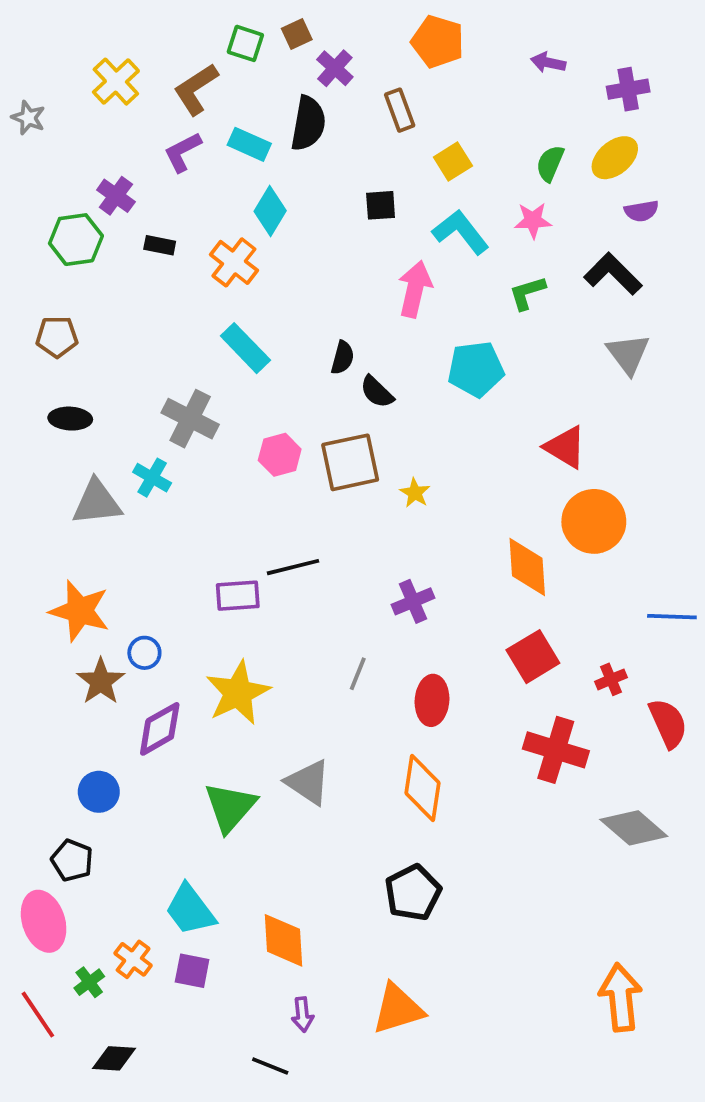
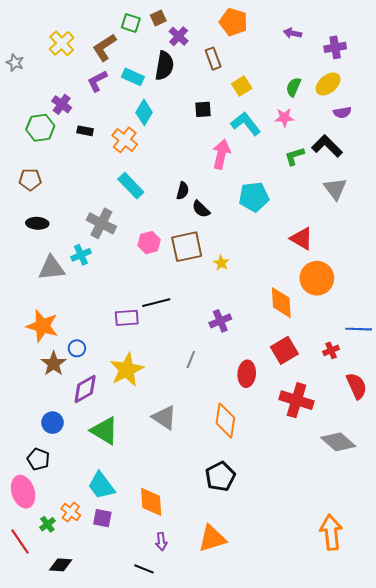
green L-shape: (527, 293) -> (294, 156), moved
cyan cross: (152, 478) -> (81, 255), turned 36
red cross: (611, 679) -> (331, 350), moved
red ellipse: (432, 700) -> (247, 374), moved
green triangle: (230, 807) -> (104, 431), moved, turned -40

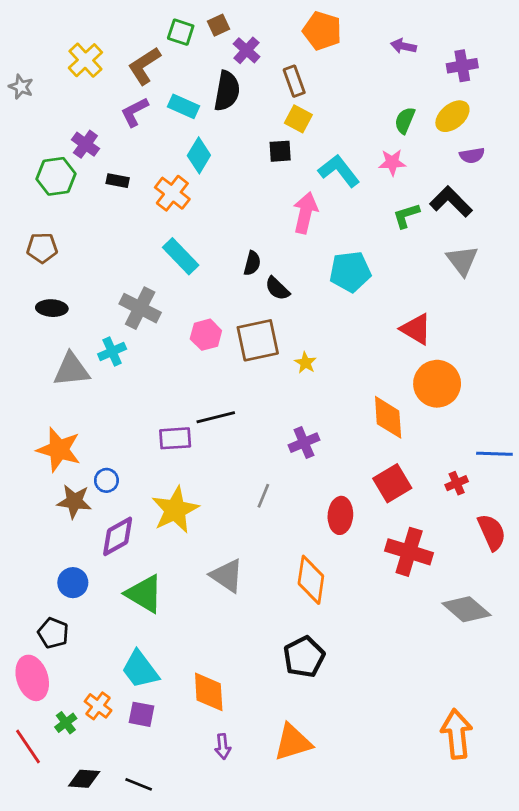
yellow square: (242, 86) -> (298, 119), moved, turned -30
brown star: (54, 364) -> (74, 501), turned -30
black line: (144, 569) -> (139, 784), moved

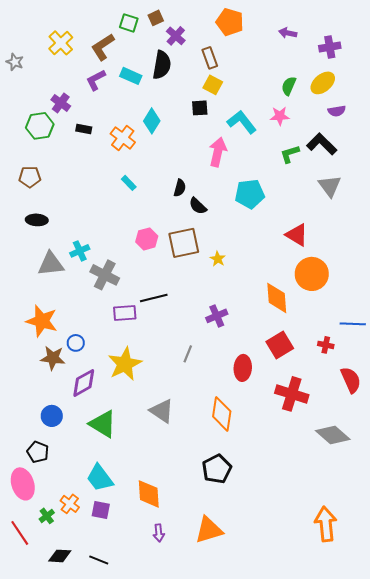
cyan diamond: (199, 155) -> (152, 121), moved
cyan rectangle: (181, 256) -> (129, 183), size x0.6
gray cross: (140, 308) -> (105, 275), moved
red cross: (457, 483) -> (326, 345), turned 35

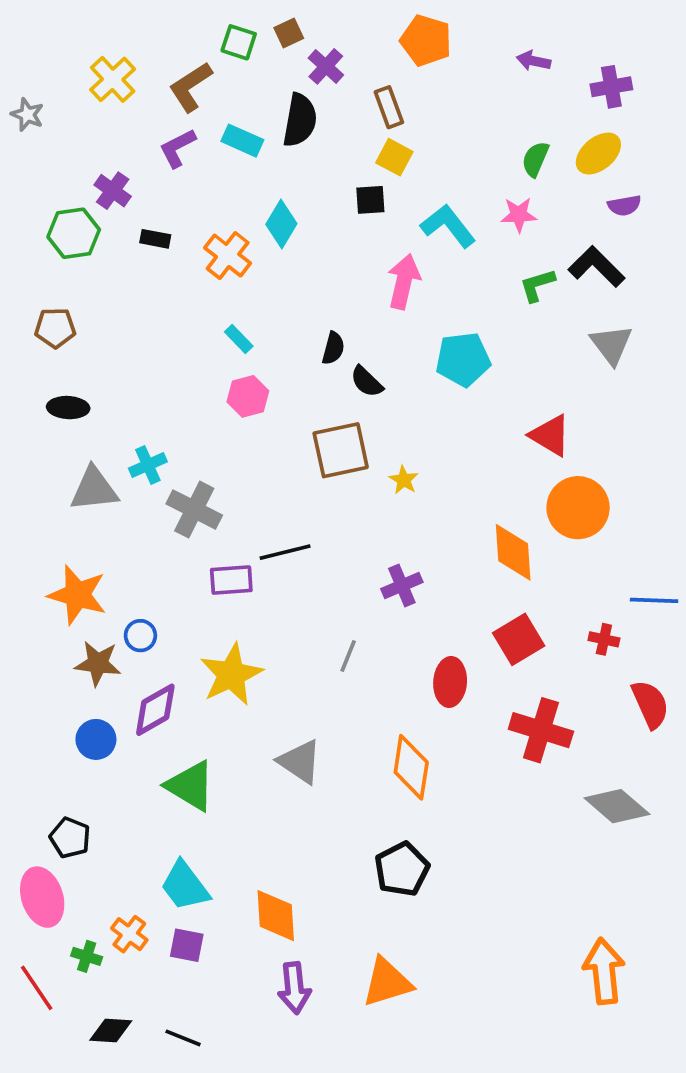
pink hexagon: (147, 239) -> (248, 396), moved
blue circle: (52, 416) -> (96, 739), moved
green cross: (47, 516) -> (87, 956), turned -35
purple arrow: (159, 533) -> (294, 988), size x1.5

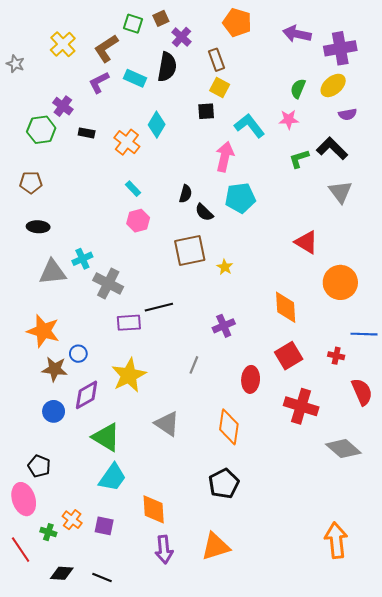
purple arrow: (534, 61) -> (297, 34), size x1.5
purple cross: (611, 87) -> (340, 48), size x1.4
cyan pentagon: (463, 359) -> (240, 198), moved
orange circle: (578, 508) -> (340, 282), moved
cyan trapezoid: (185, 886) -> (112, 477), moved, turned -108

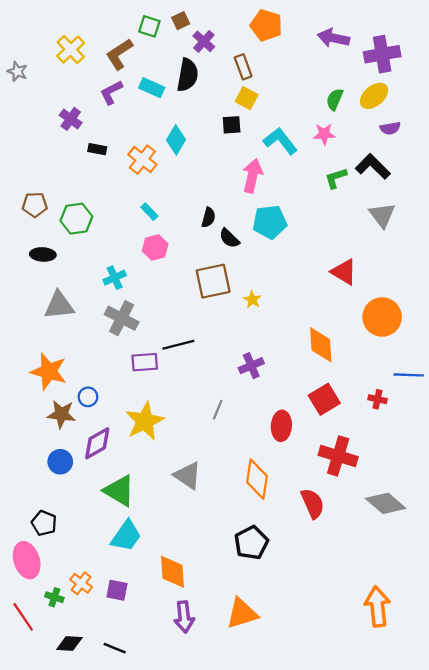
green hexagon: (41, 130) -> (76, 219), moved
cyan cross: (82, 259) -> (115, 278), moved
red semicircle: (362, 392) -> (313, 503), moved

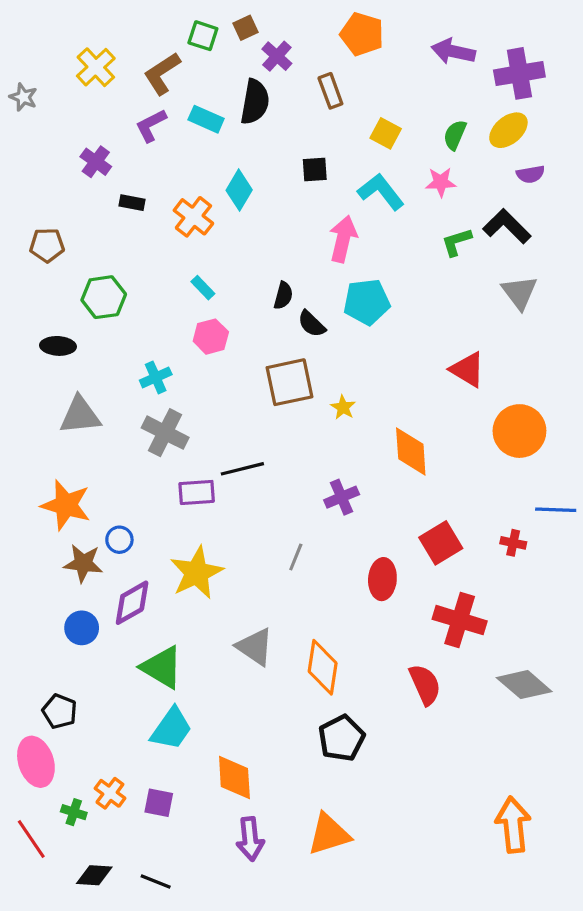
yellow square: (247, 98) -> (386, 133), moved
brown pentagon: (35, 205) -> (47, 245), moved
orange diamond: (321, 345) -> (411, 451), moved
orange diamond: (257, 479) -> (323, 667), moved

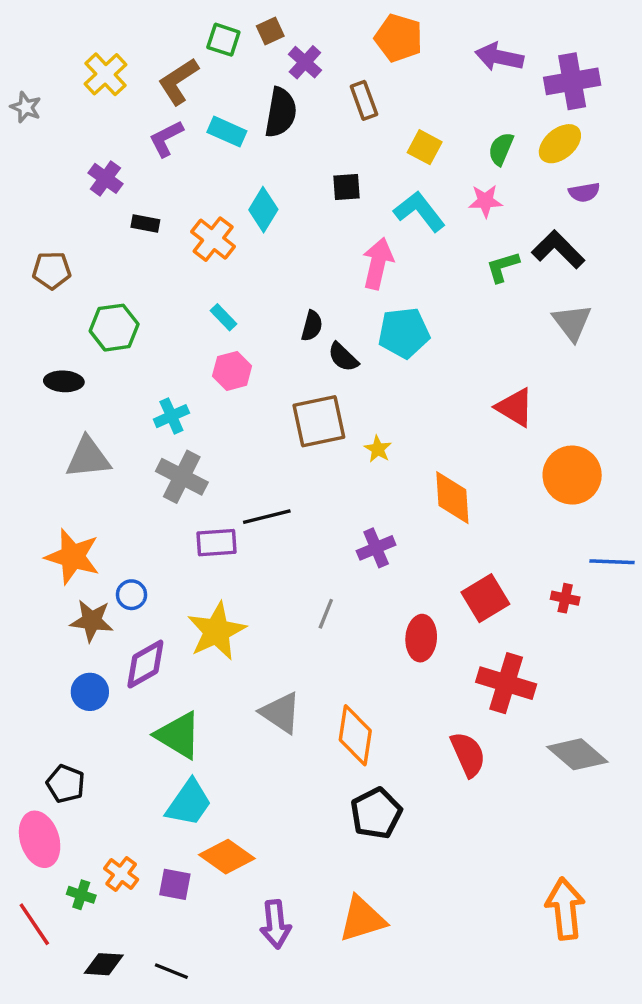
orange diamond: (234, 778) -> (227, 857), moved, turned -51

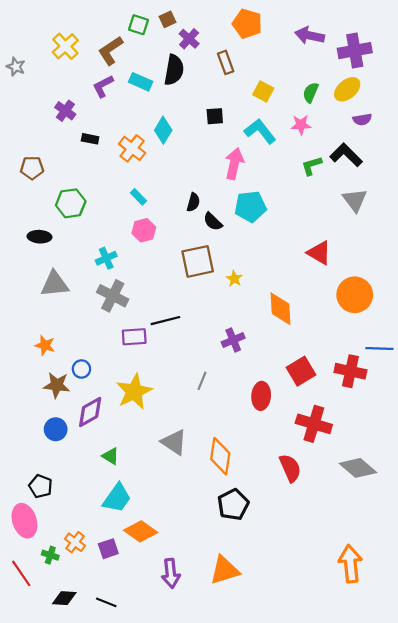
orange star: (73, 557) -> (45, 345), size x0.6
red cross: (565, 598) -> (350, 371), size x1.8
green triangle: (178, 735) -> (111, 456), size x0.6
purple square: (175, 884) -> (108, 549), turned -30

